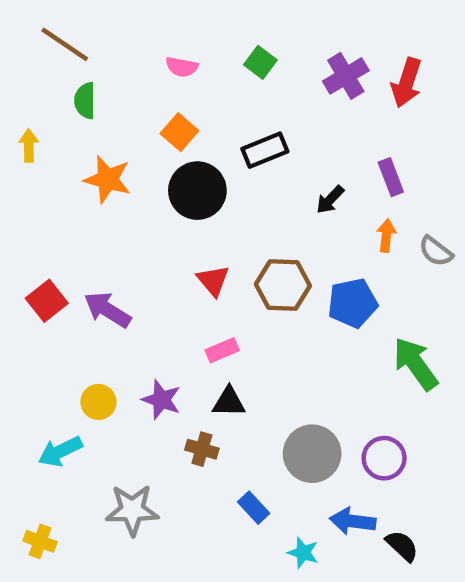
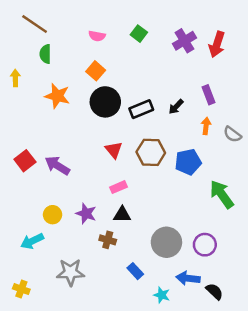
black rectangle: (265, 150) -> (141, 109), moved

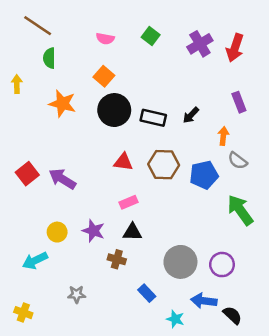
purple rectangle: (208, 95) -> (239, 102), moved
black rectangle: (141, 109) -> (153, 118), turned 35
gray semicircle: (232, 134) -> (238, 161), moved
red triangle: (114, 150) -> (123, 162), turned -42
gray star: (71, 272) -> (77, 294), size x0.6

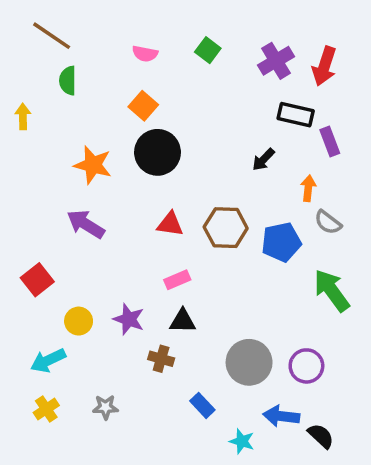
orange star: (62, 104) -> (93, 165), moved
black rectangle: (153, 118) -> (296, 115), moved
red square: (27, 174) -> (37, 280), moved
purple arrow: (62, 179) -> (86, 224), moved
yellow cross: (23, 313) -> (46, 409), moved, turned 36

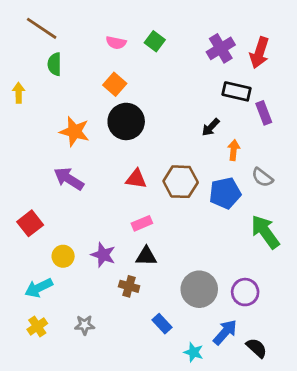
green square: (208, 50) -> (155, 41), moved
orange arrow: (308, 188) -> (234, 150), moved
blue arrow: (281, 416) -> (225, 332), turned 124

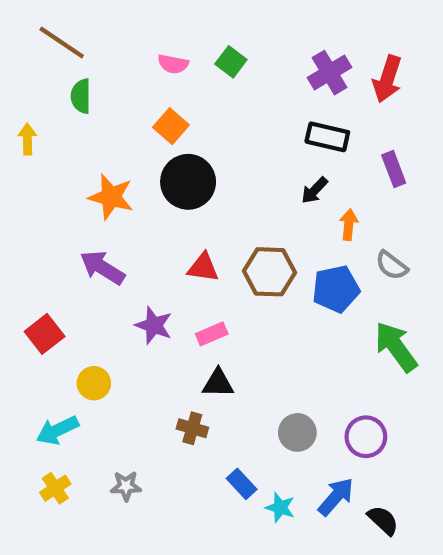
black rectangle: (237, 91) -> (327, 137), moved
purple star: (103, 255) -> (154, 325), moved
gray circle: (199, 289) -> (297, 432), size x0.7
cyan star: (194, 352) -> (280, 507), moved

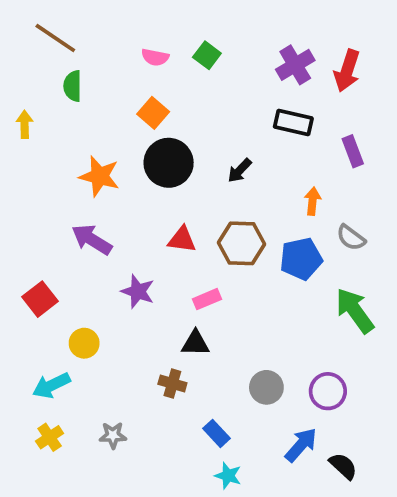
black arrow: (314, 190) -> (240, 170), moved
pink rectangle: (212, 334) -> (207, 299), moved
cyan star: (280, 507) -> (228, 476), moved

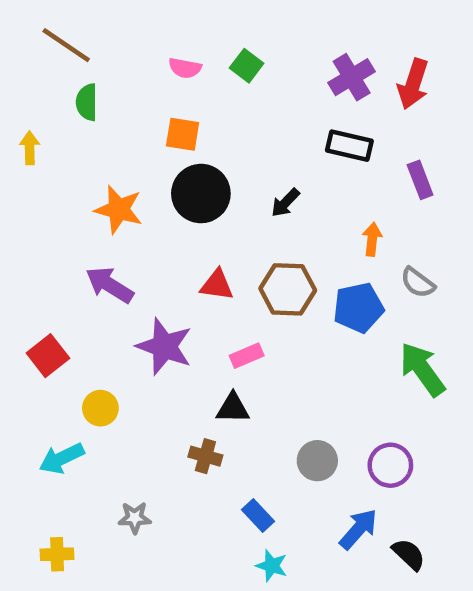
orange square: (153, 113) -> (183, 134), turned -32
purple star: (138, 291) -> (164, 347), size x1.4
yellow cross: (50, 437) -> (57, 554), moved, turned 32

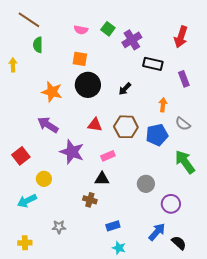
purple cross: (352, 77) -> (132, 40), moved
gray circle: (317, 461) -> (146, 184), moved
blue rectangle: (258, 515) -> (113, 226), turned -64

